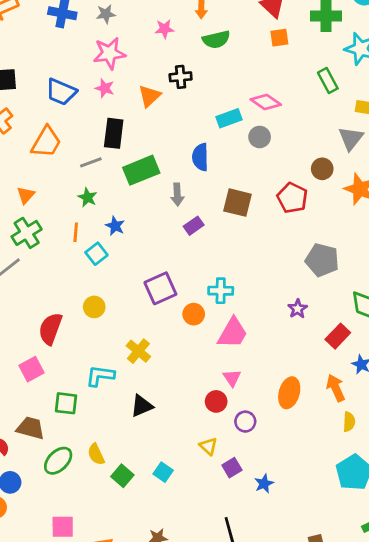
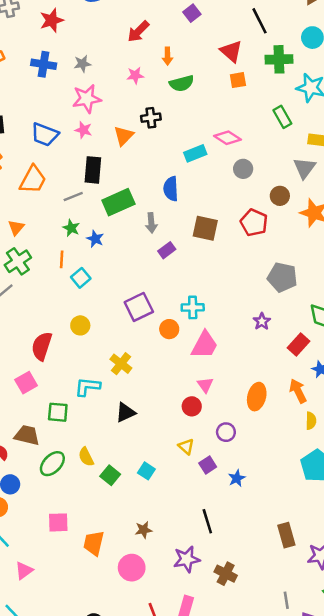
gray circle: (260, 137) -> (243, 169), moved
blue star: (115, 226) -> (95, 239), moved
purple circle: (245, 422) -> (226, 432), moved

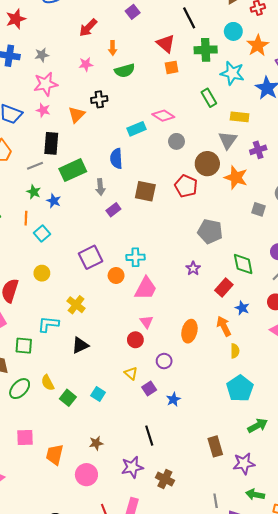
brown circle: (280, 196) -> (207, 164), size x1.5

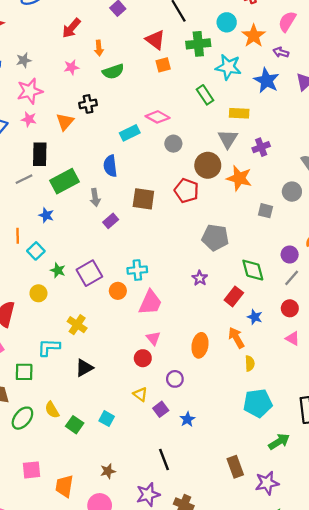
green star: (34, 192) -> (58, 270), moved
cyan pentagon: (240, 388) -> (258, 403), turned 30

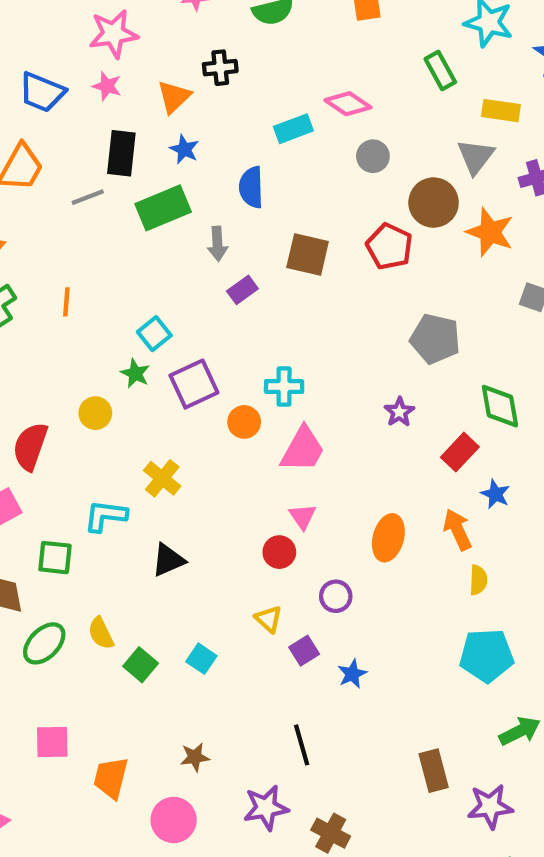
blue star: (46, 215) -> (184, 149), moved
cyan square: (36, 251) -> (154, 334), moved

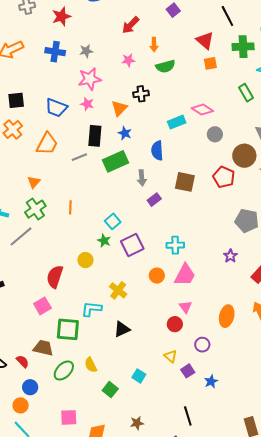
orange circle: (244, 422) -> (157, 276), moved
green square: (55, 558) -> (68, 329), size x1.4
green square: (141, 665) -> (110, 390), moved

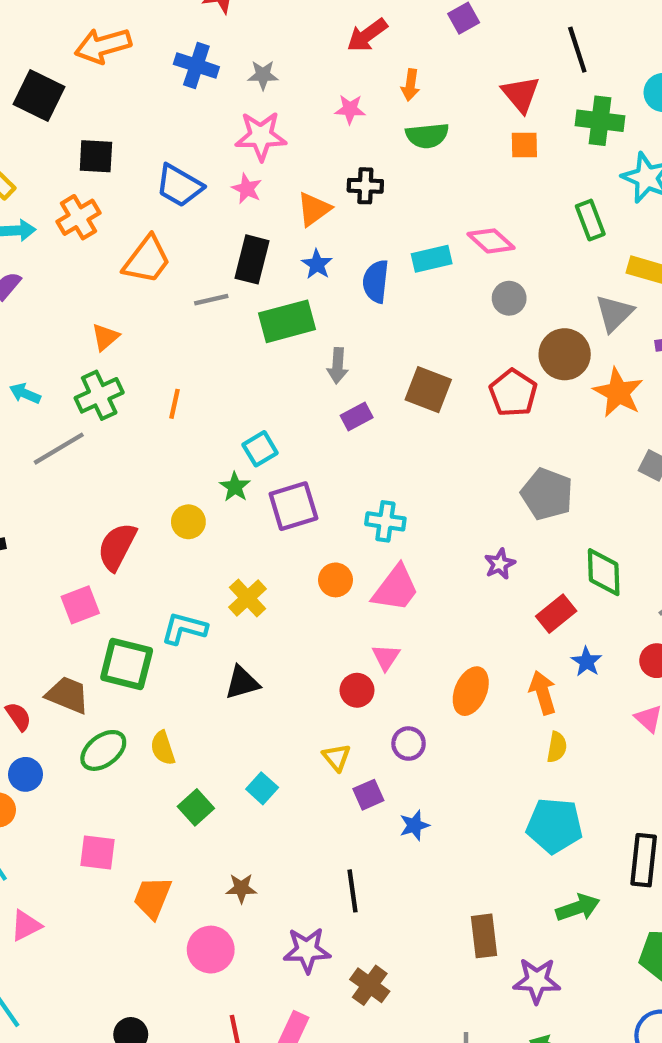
blue semicircle: (157, 151) -> (376, 281), moved

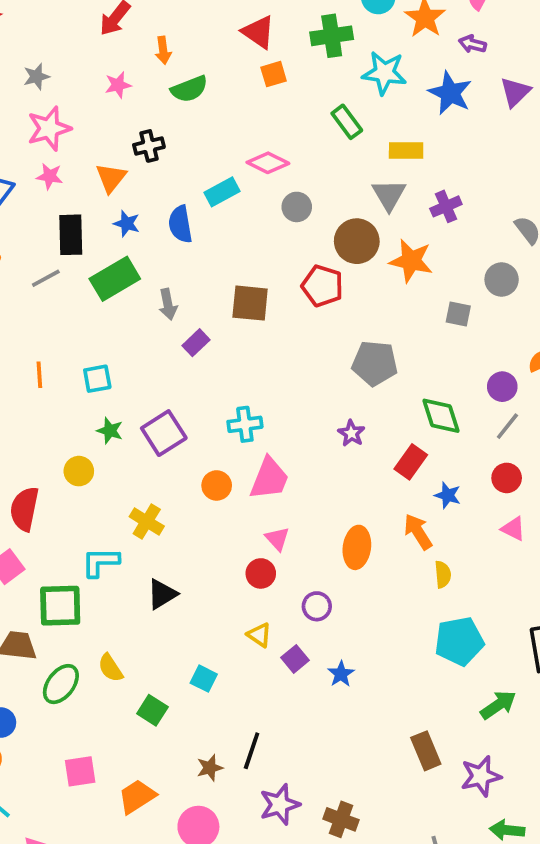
cyan square: (260, 449) -> (97, 379), moved, turned 36
black line: (353, 891) -> (252, 751), moved, turned 42
orange trapezoid: (152, 897) -> (137, 797), turned 51

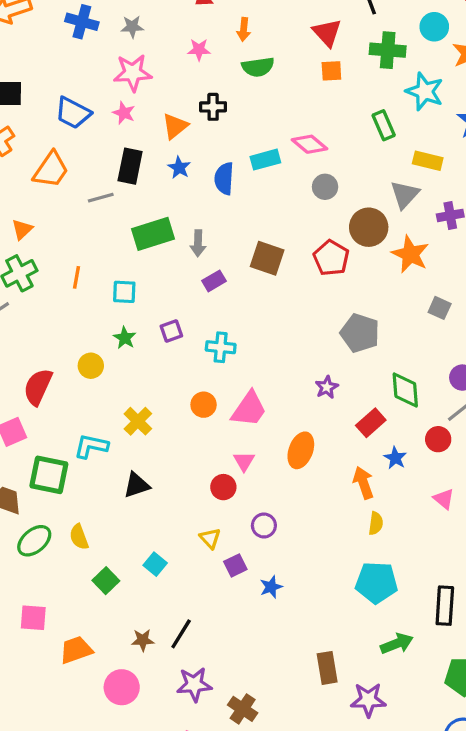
green rectangle: (115, 279) -> (153, 234), moved
cyan cross: (245, 424) -> (221, 347), moved
purple square: (164, 433) -> (171, 331), moved, size x0.6
red circle: (507, 478) -> (438, 439), moved
orange ellipse: (357, 547) -> (301, 450), moved

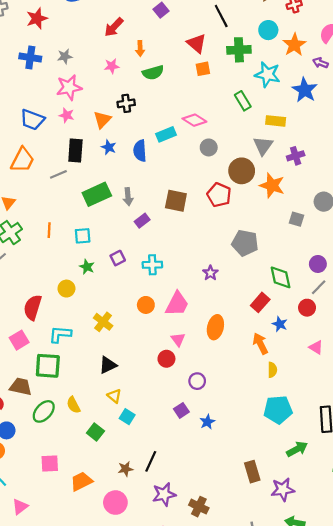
purple star: (327, 387) -> (210, 273), moved
cyan L-shape: (91, 446) -> (60, 334), moved
yellow triangle: (210, 538) -> (114, 396), moved

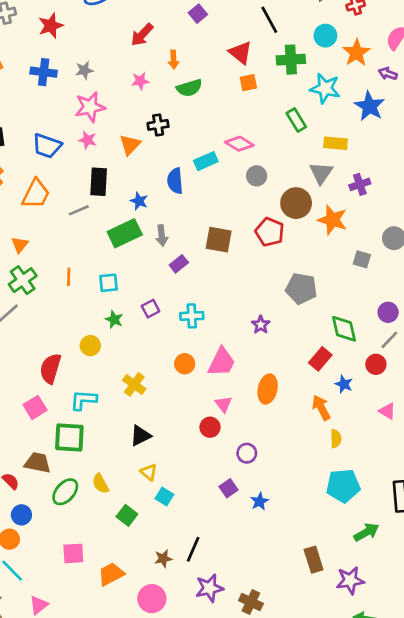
blue star: (109, 147) -> (139, 201), moved

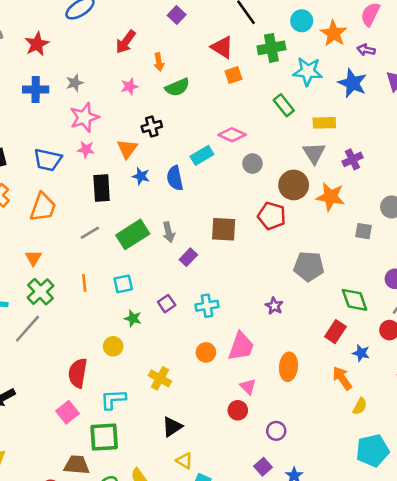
blue star: (139, 201) -> (141, 176), moved
gray line: (79, 210) -> (90, 233), moved
yellow semicircle: (336, 439) -> (360, 406), turned 36

